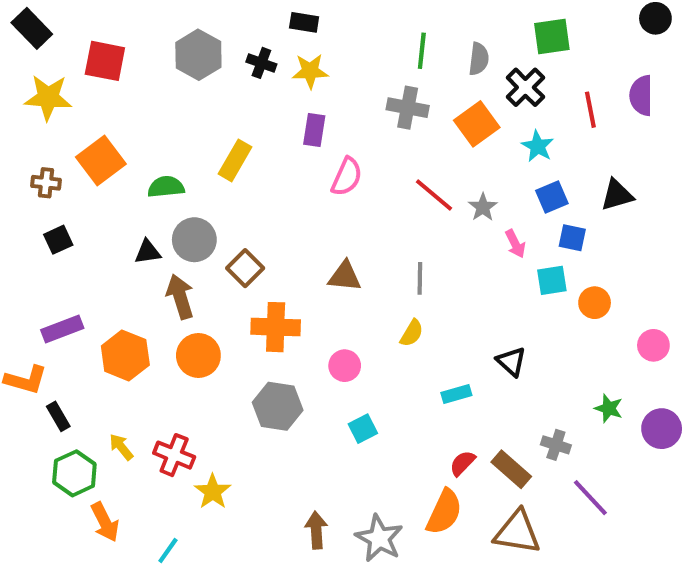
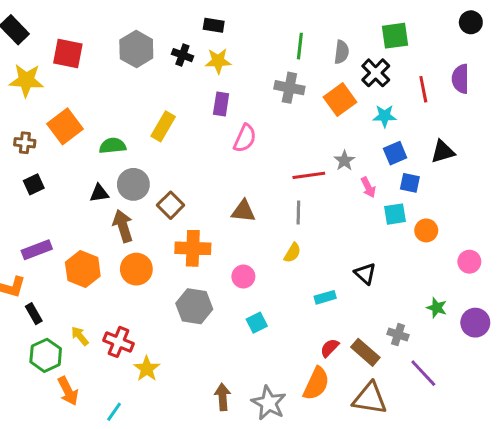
cyan star: (538, 146) -> (385, 116), turned -30
red line: (434, 195) -> (309, 175), moved, turned -48

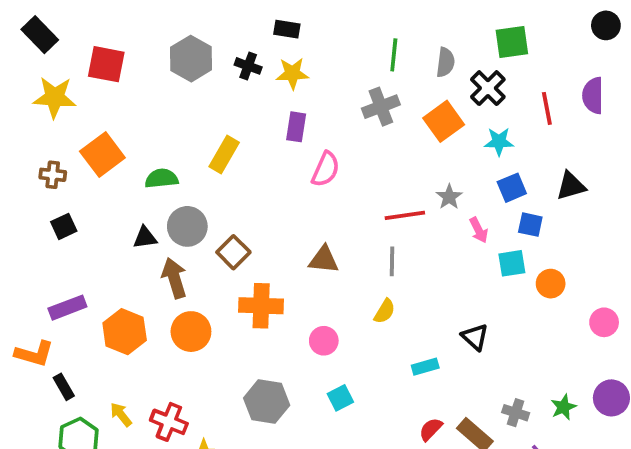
gray cross: (289, 88) -> (381, 107), turned -32
gray hexagon: (194, 306) -> (267, 402), moved
green star: (437, 308) -> (563, 407), moved, turned 30

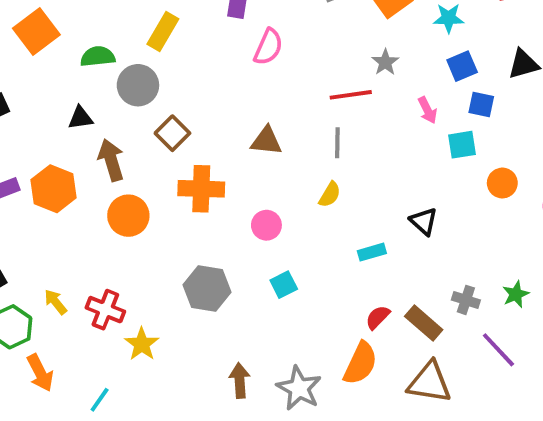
gray star: (449, 197) -> (385, 62), moved
gray circle: (187, 226) -> (138, 85), moved
orange circle: (551, 284) -> (502, 183), moved
orange hexagon: (125, 332) -> (54, 189), moved

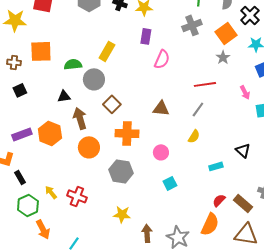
orange square: (36, 32) -> (41, 51), turned 35
gray star: (385, 62) -> (223, 57), moved
gray line: (337, 143) -> (198, 109), turned 35
gray hexagon: (207, 288) -> (121, 171), moved
yellow star: (142, 344) -> (122, 214), moved, turned -30

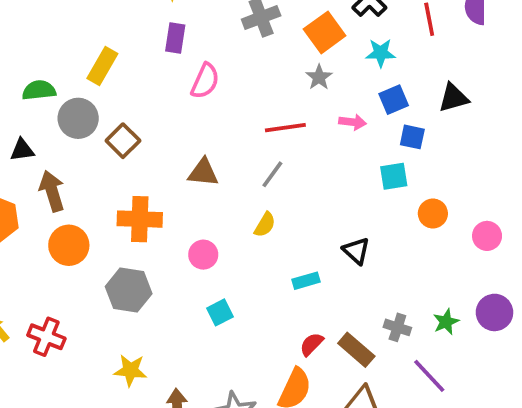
pink arrow: (245, 92) -> (353, 122), moved, turned -56
brown square: (112, 104) -> (123, 141), moved

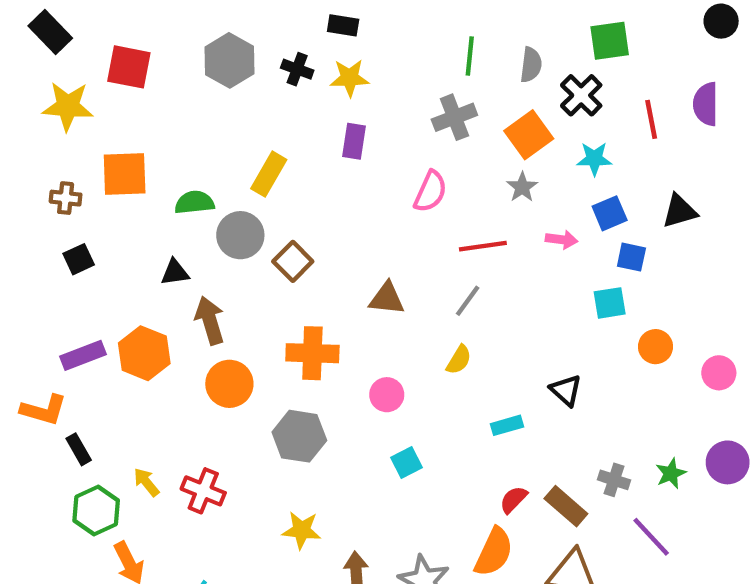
pink semicircle: (205, 81) -> (430, 191), moved

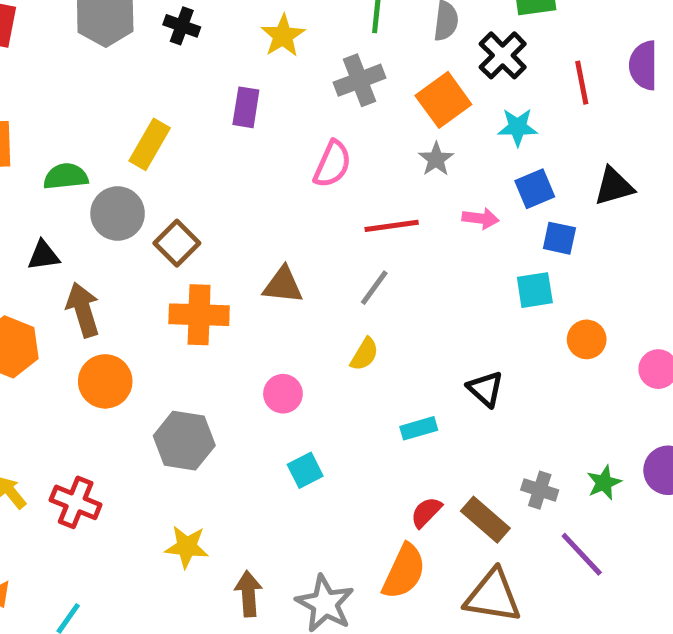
yellow star: (350, 78) -> (283, 36), moved, turned -30
orange cross: (312, 353) -> (199, 315), moved

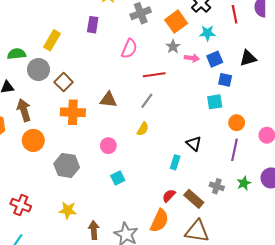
pink arrow: (480, 218) -> (192, 58), moved
cyan rectangle: (419, 428) -> (175, 162), moved, turned -56
red cross: (76, 502) -> (21, 205), moved
purple line: (582, 554) -> (235, 150), moved, turned 55

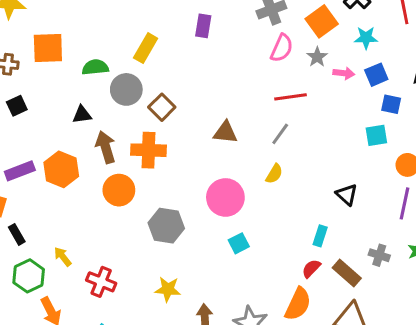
pink semicircle: (129, 49) -> (282, 48), moved
orange cross: (73, 112) -> (148, 150), moved
pink circle: (108, 146) -> (225, 197), size x1.6
cyan rectangle: (175, 162) -> (320, 236), moved

